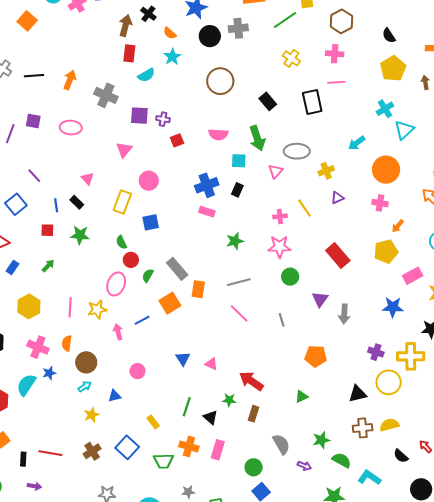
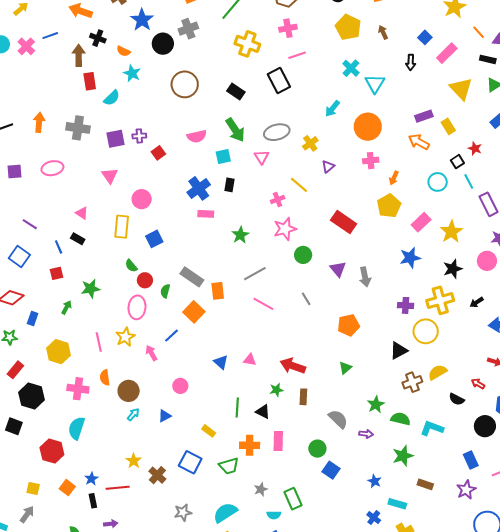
yellow cross: (291, 58) -> (247, 44), size x1.4
green star: (80, 235) -> (91, 289), moved
blue star: (49, 373) -> (91, 479), moved
yellow star: (92, 415) -> (134, 461), moved

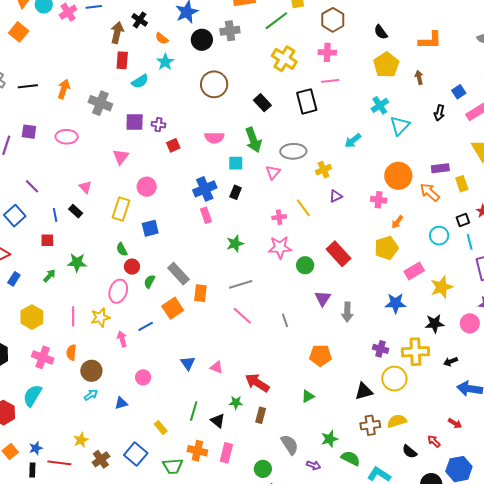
orange circle: (368, 127) -> (398, 176), moved
pink rectangle: (206, 214) -> (206, 215), turned 56
green circle: (303, 255) -> (305, 265), moved

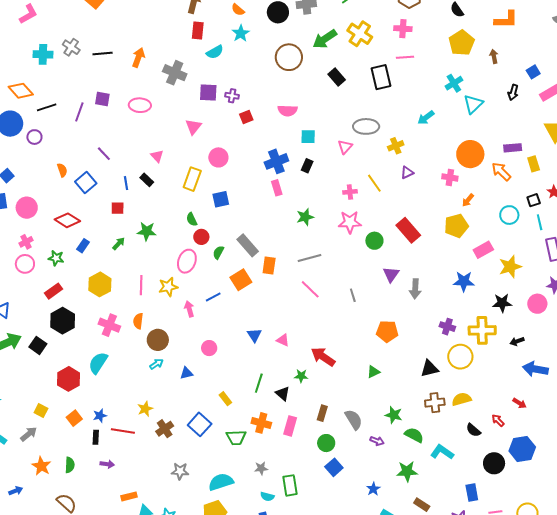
green arrow: (253, 140) -> (325, 39), moved, turned 75
brown rectangle: (261, 415) -> (322, 413), moved
green star: (329, 439) -> (394, 415), turned 30

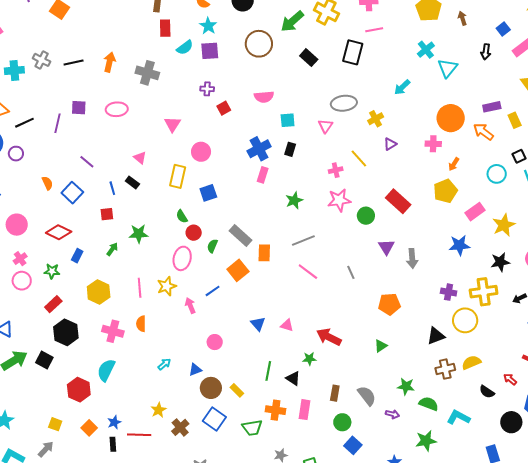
black rectangle: (381, 77) -> (353, 52), turned 35
purple square: (208, 92) -> (210, 51), moved
pink rectangle: (277, 188) -> (263, 175), turned 42
brown circle: (158, 340) -> (211, 388), moved

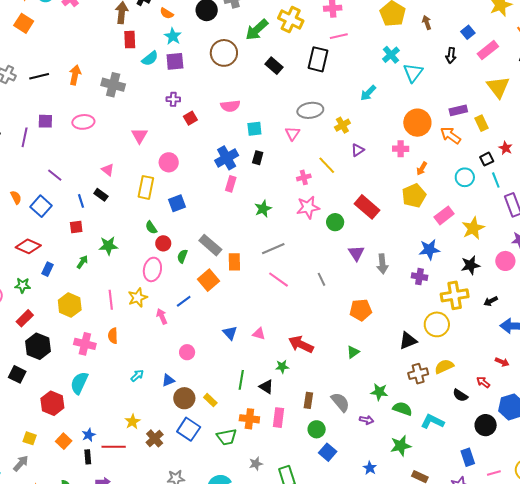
purple cross: (449, 292) -> (419, 277), moved

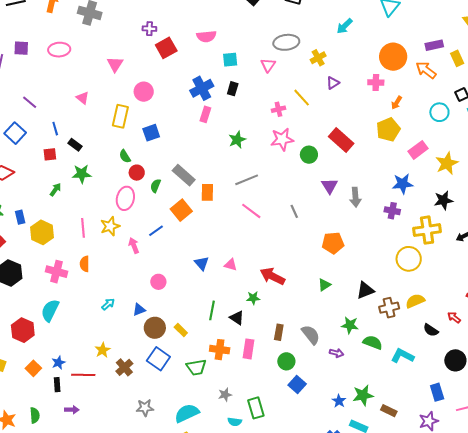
red square: (190, 118) -> (166, 48), size x1.5
black rectangle: (101, 195) -> (75, 145), moved
blue rectangle: (47, 269) -> (20, 217), moved, turned -40
black triangle: (408, 341) -> (365, 290), moved
green star: (401, 446) -> (363, 395), moved

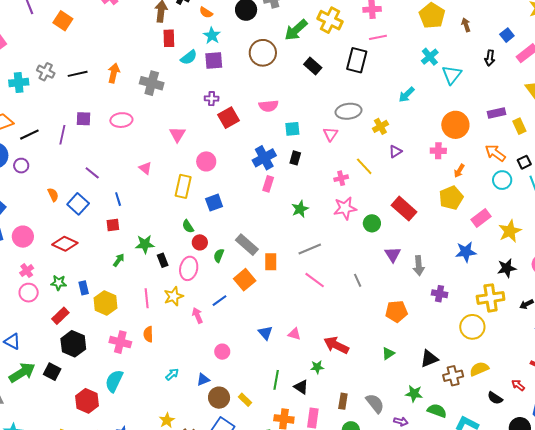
orange arrow: (426, 70) -> (495, 153), moved
black rectangle: (75, 145) -> (163, 260), moved, turned 32
purple cross: (392, 211) -> (440, 294), moved

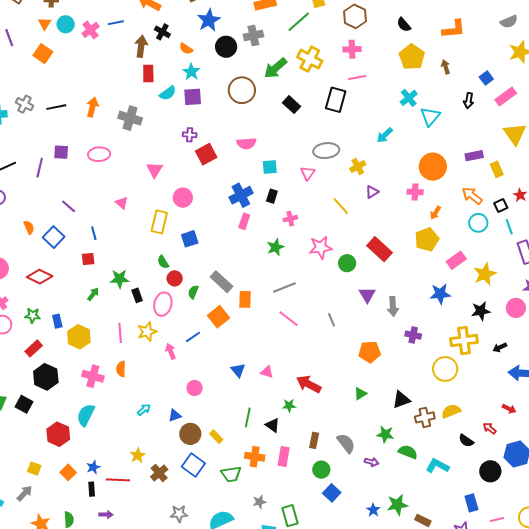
pink cross: (341, 178) -> (290, 219), moved

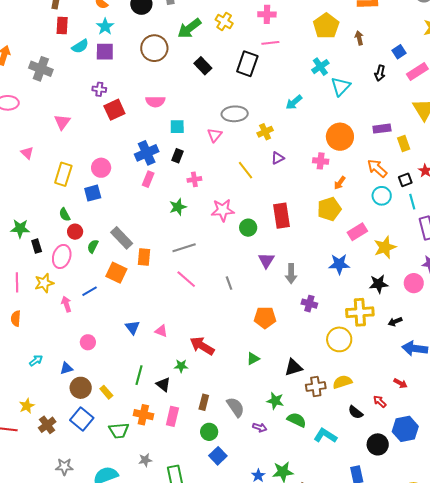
yellow cross: (310, 59) -> (224, 21), size x0.7
pink circle: (183, 198) -> (101, 168), moved
red rectangle: (379, 249) -> (281, 216), turned 35
orange square: (219, 317) -> (116, 273), turned -30

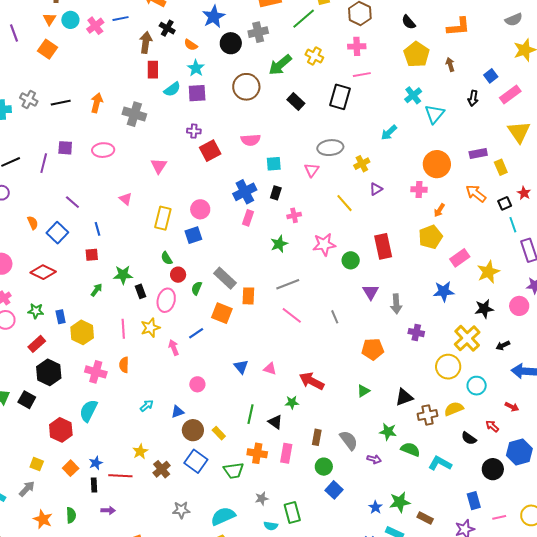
cyan circle: (382, 196) -> (477, 386), moved
yellow cross: (360, 312) -> (467, 338), turned -36

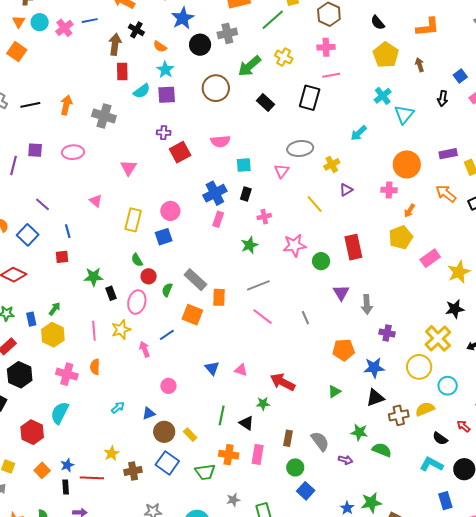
green arrow: (97, 290) -> (55, 309), moved
blue star: (444, 291) -> (374, 368), moved
cyan L-shape: (440, 463) -> (431, 464), moved
brown cross: (162, 469) -> (133, 471), turned 30

